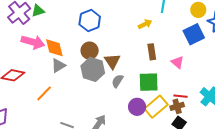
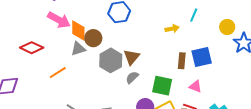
blue square: (194, 34) -> (202, 57), moved
brown circle: (90, 51) -> (93, 38), moved
brown rectangle: (152, 52) -> (182, 61), moved
pink triangle: (177, 62) -> (196, 86), moved, turned -32

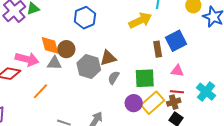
pink arrow: (59, 20) -> (27, 59), moved
yellow arrow: (172, 29) -> (140, 20), size x1.6
gray triangle: (78, 49) -> (54, 63), turned 35
brown triangle: (132, 57) -> (108, 58), turned 48

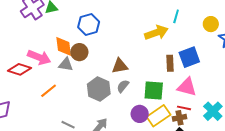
blue hexagon: (85, 18) -> (89, 25), moved
gray hexagon: (89, 66) -> (99, 89), moved
pink triangle: (177, 71) -> (187, 87), size x1.5

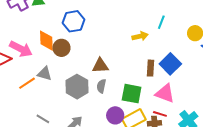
yellow arrow: (156, 33) -> (140, 36), size x0.7
blue square: (189, 57) -> (170, 64), turned -30
gray triangle: (66, 65) -> (45, 74), moved
gray semicircle: (123, 86) -> (101, 86), turned -32

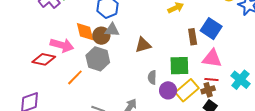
gray triangle: (45, 74) -> (112, 30), moved
gray semicircle: (101, 86) -> (152, 77), moved
gray hexagon: (77, 87) -> (98, 59), moved

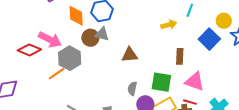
blue square: (211, 29) -> (209, 39), moved
orange diamond: (85, 32) -> (76, 16), moved
gray hexagon: (98, 59) -> (70, 58), moved

